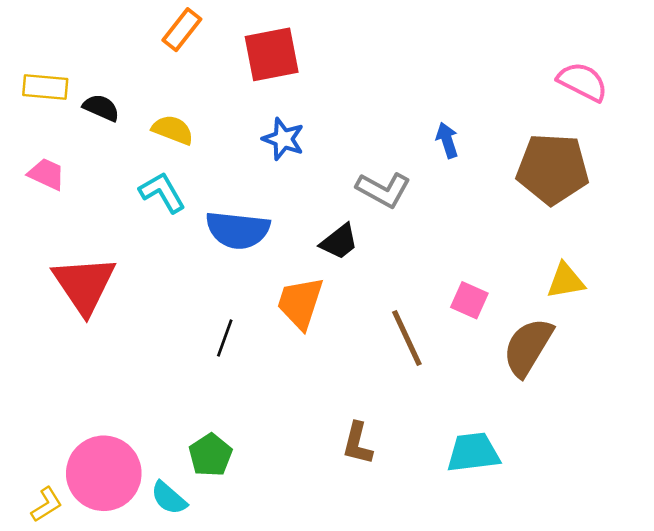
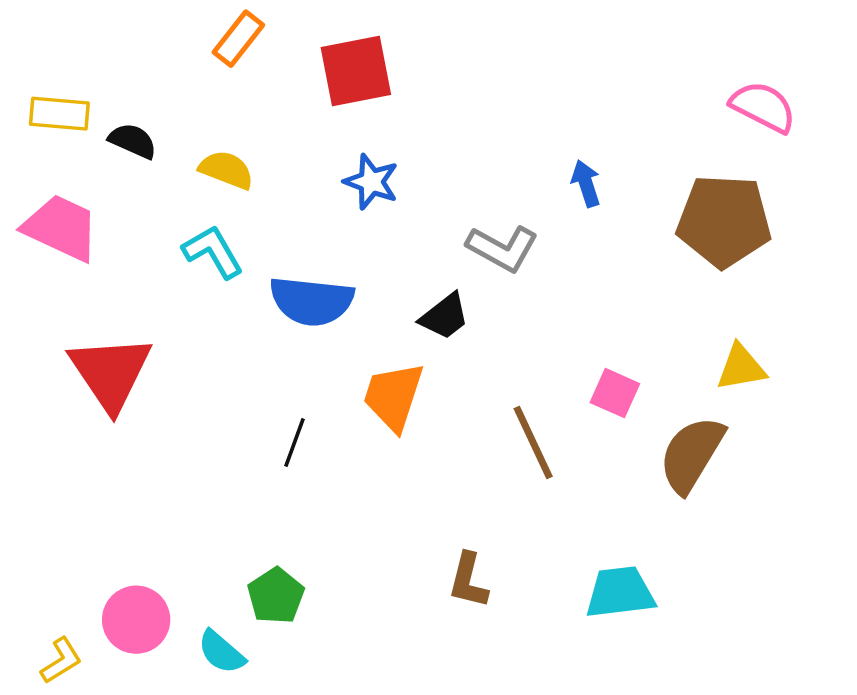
pink trapezoid: (47, 174) -> (61, 228), size x1.6
pink circle: (104, 473) -> (136, 620), size x0.7

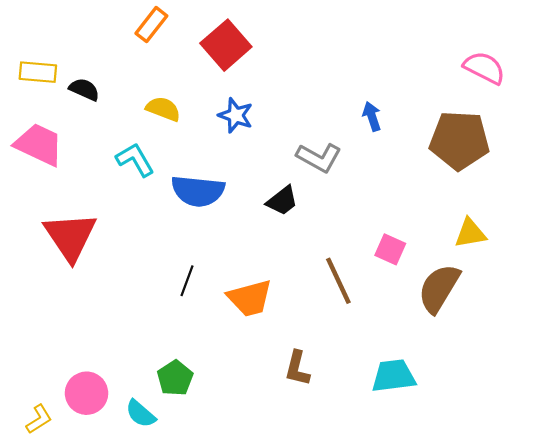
red square: (356, 71) -> (226, 45), turned -30
yellow semicircle: (226, 170) -> (163, 109), moved
orange trapezoid: (393, 396) -> (250, 298), moved, turned -123

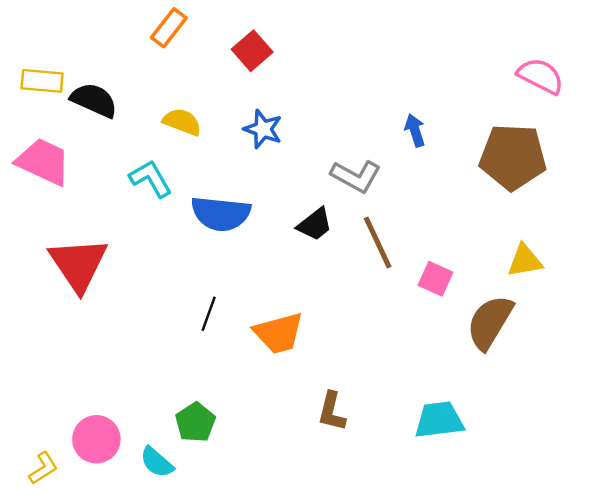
red square: (226, 45) -> (252, 51), size x0.7
black semicircle: (84, 89) -> (94, 100), size x1.4
brown line: (338, 281) -> (378, 243), moved

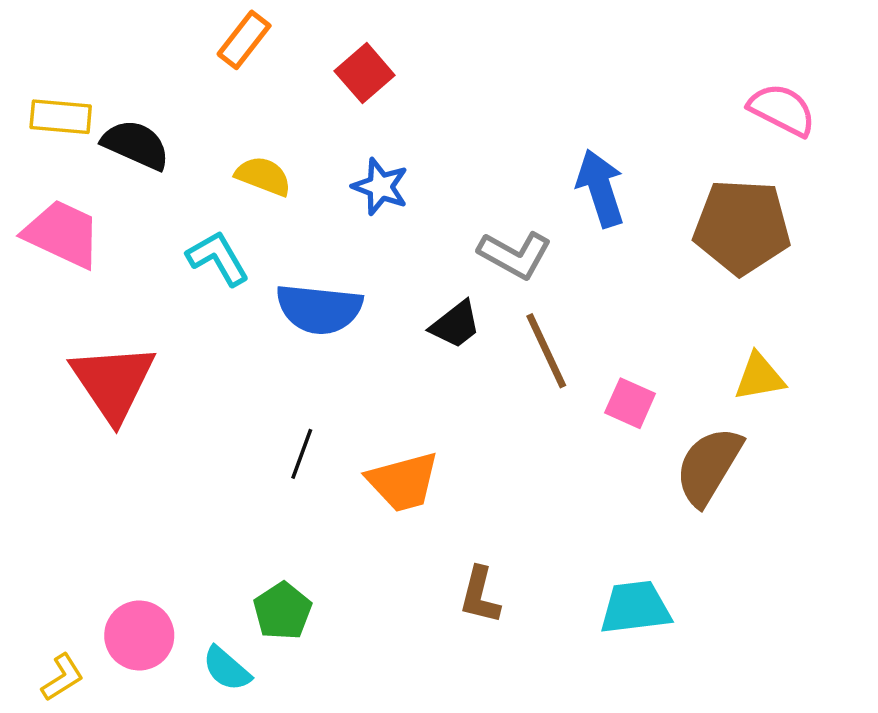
blue arrow: (415, 130) -> (600, 188), size x1.6

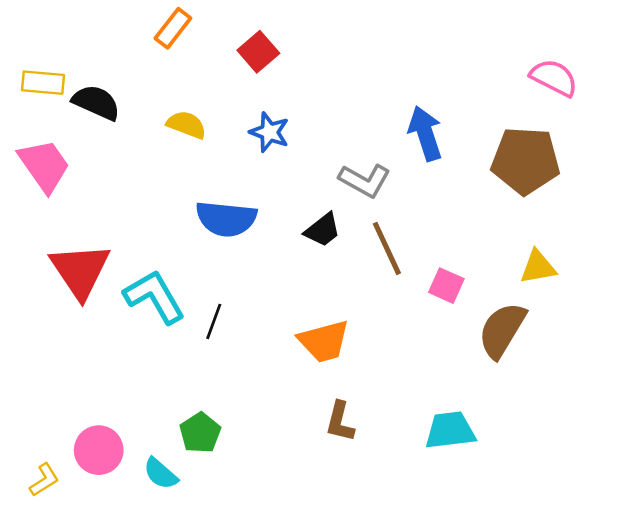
pink trapezoid: (62, 234) -> (44, 166), turned 30
cyan L-shape: (218, 258) -> (154, 297), moved, size x1.4
orange trapezoid: (403, 482) -> (324, 341), moved

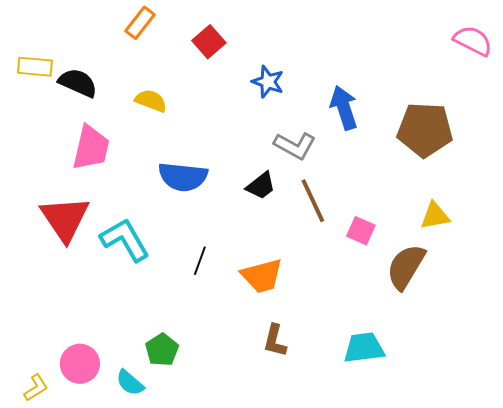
pink semicircle: (554, 78) -> (473, 41), moved
blue star: (269, 132) -> (268, 82), moved
pink trapezoid: (44, 166) -> (91, 148), moved, turned 48
black line: (214, 321) -> (200, 261), moved

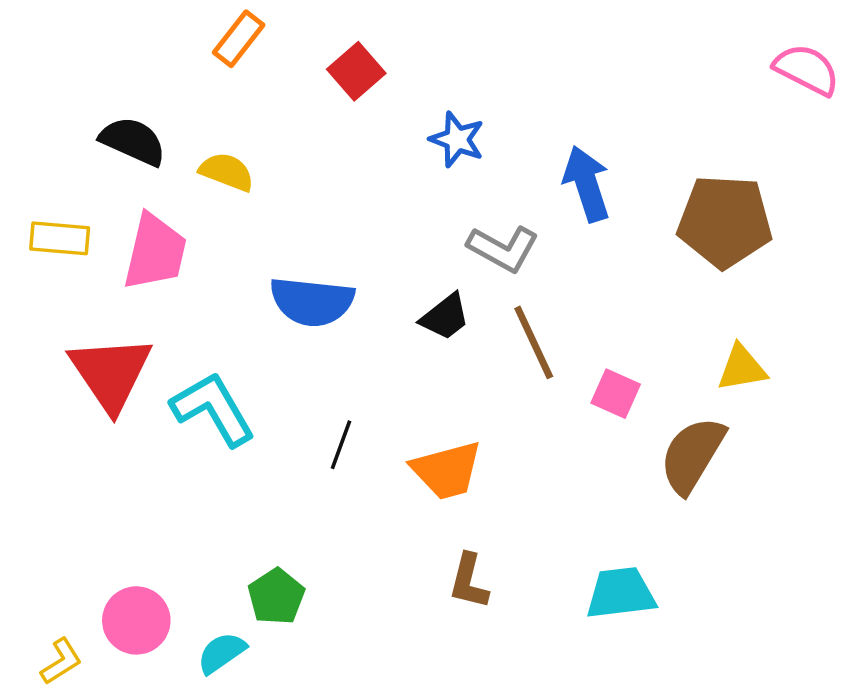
yellow rectangle: (35, 67) -> (60, 238), moved
yellow semicircle: (151, 101) -> (227, 172), moved
cyan semicircle: (130, 383) -> (222, 653), turned 104

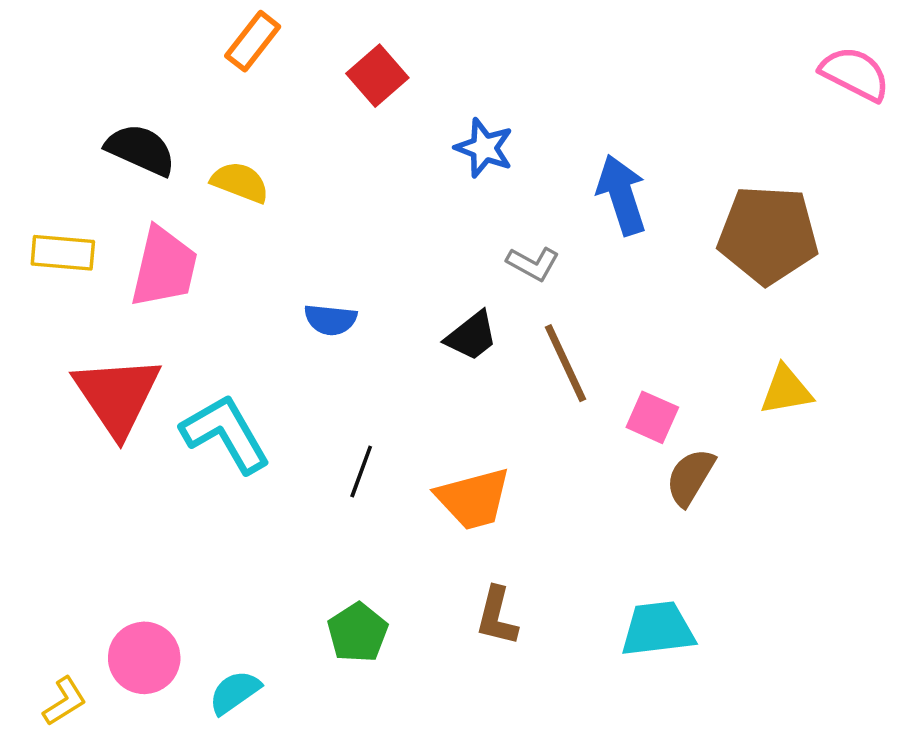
gray L-shape: (503, 249) -> (533, 264), size x0.7
blue semicircle: (312, 301) -> (330, 320), size x0.6
brown semicircle: (692, 455) -> (690, 477), moved, size x0.7
green pentagon: (276, 597) -> (358, 633), moved

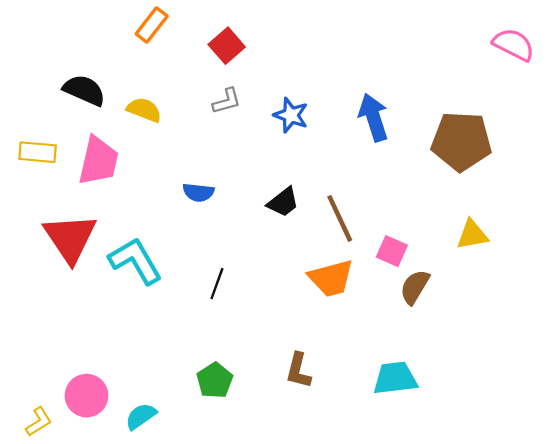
blue star: (484, 148) -> (291, 115), moved
gray L-shape: (533, 264) -> (227, 101), moved, turned -44
orange trapezoid: (473, 499) -> (331, 278), moved

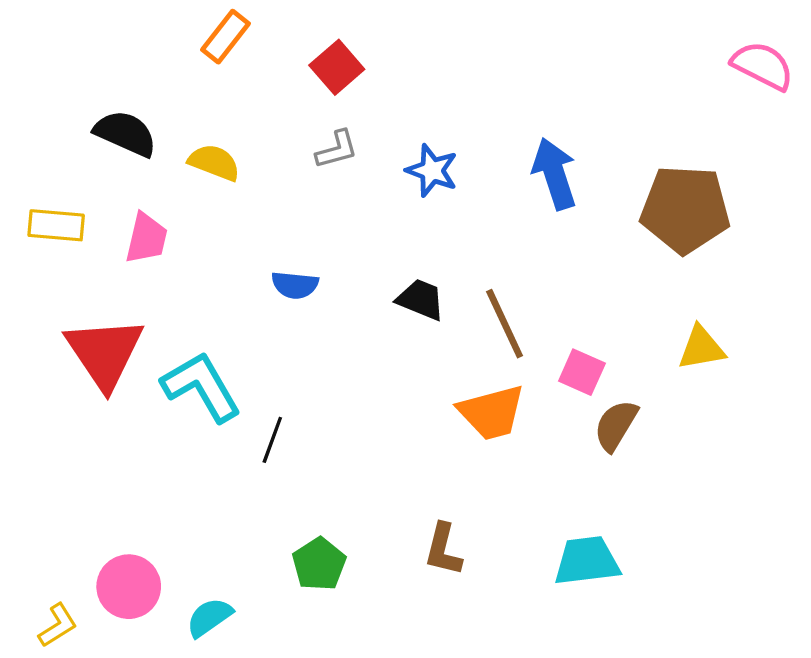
pink trapezoid: (98, 161) -> (146, 238), size x0.7
black trapezoid: (283, 202) -> (421, 300), turned -120
black line: (217, 284) -> (272, 440), moved

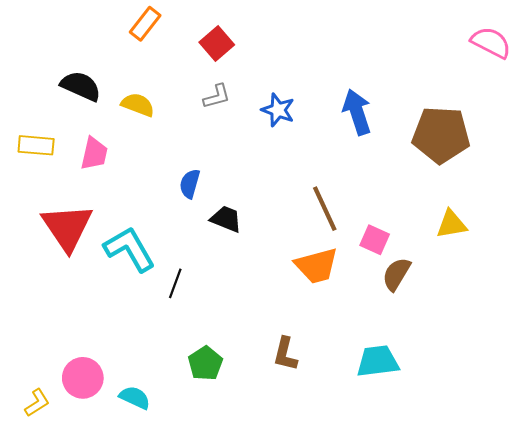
blue semicircle: (295, 285) -> (190, 184), turned 100
black trapezoid: (421, 300) -> (226, 219), moved
cyan semicircle: (209, 617) -> (135, 398), turned 60

